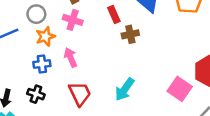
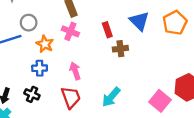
gray circle: (36, 14) -> (29, 23), moved
orange star: (45, 36) -> (45, 44), turned -30
pink arrow: (71, 57) -> (75, 71), moved

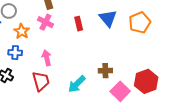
brown cross: (120, 49) -> (105, 71), moved

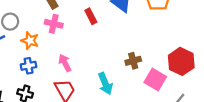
cyan arrow: (77, 84) -> (105, 84), turned -54

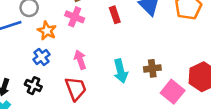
blue cross: (29, 66) -> (41, 57), turned -35
cyan arrow: (105, 84) -> (121, 71), moved

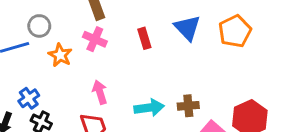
blue cross: (41, 57) -> (29, 98), moved
cyan arrow: (121, 71) -> (149, 108), turned -85

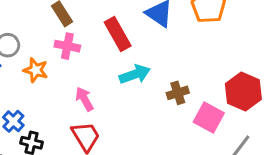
red rectangle: (144, 38) -> (118, 34), size x1.5
cyan arrow: (149, 108) -> (135, 74), moved

